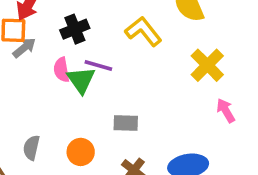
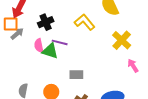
green triangle: (81, 80) -> (50, 51), turned -36

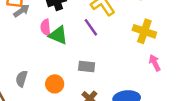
yellow cross: (122, 40) -> (144, 31), turned -30
purple line: (60, 42) -> (91, 27), moved, turned 35

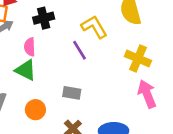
green triangle: (58, 35) -> (26, 70), moved
pink arrow: (155, 63) -> (147, 94), size x1.5

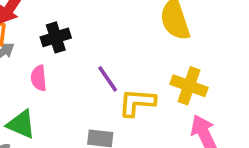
yellow L-shape: (94, 27) -> (137, 102), moved, turned -52
green triangle: (26, 70) -> (21, 124), moved

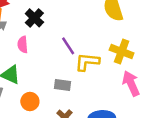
black cross: (56, 37) -> (34, 18), turned -30

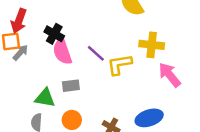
pink semicircle: (23, 45) -> (62, 52), moved, size x1.5
gray rectangle: (62, 85) -> (71, 86), moved

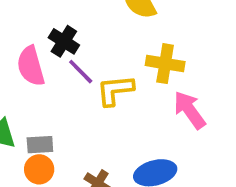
black cross: (54, 34) -> (64, 41), moved
gray rectangle: (71, 86) -> (40, 145), moved

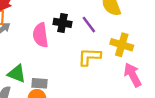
black cross: (64, 41) -> (62, 23), turned -30
purple line: (81, 72) -> (89, 25), moved

